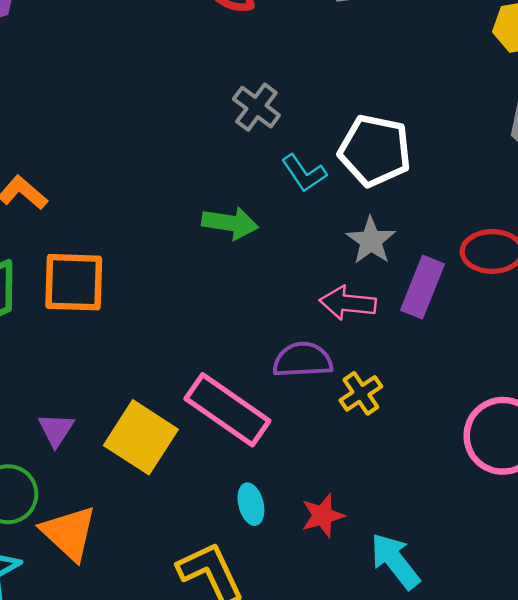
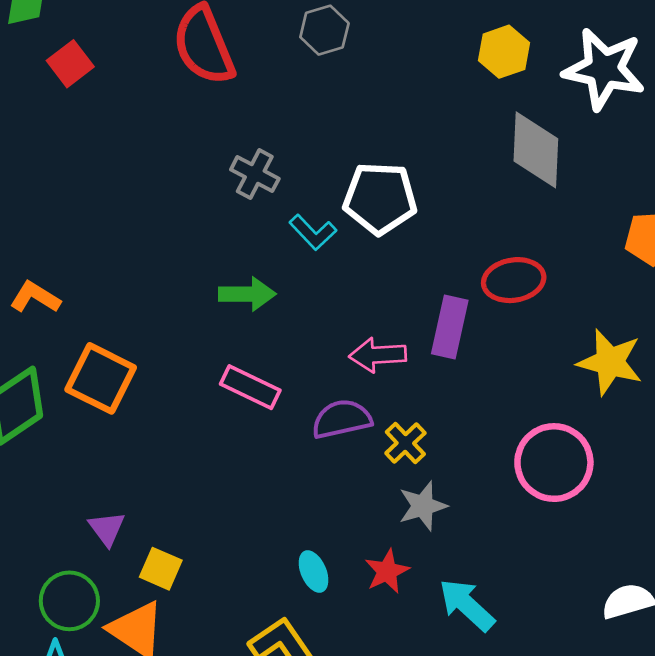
gray star: (371, 241) -> (423, 506), moved, turned 30
orange square: (74, 282) -> (101, 378), turned 34
pink rectangle: (227, 410) -> (250, 387), moved, size x0.7
yellow square: (141, 437) -> (161, 569), moved, size x0.6

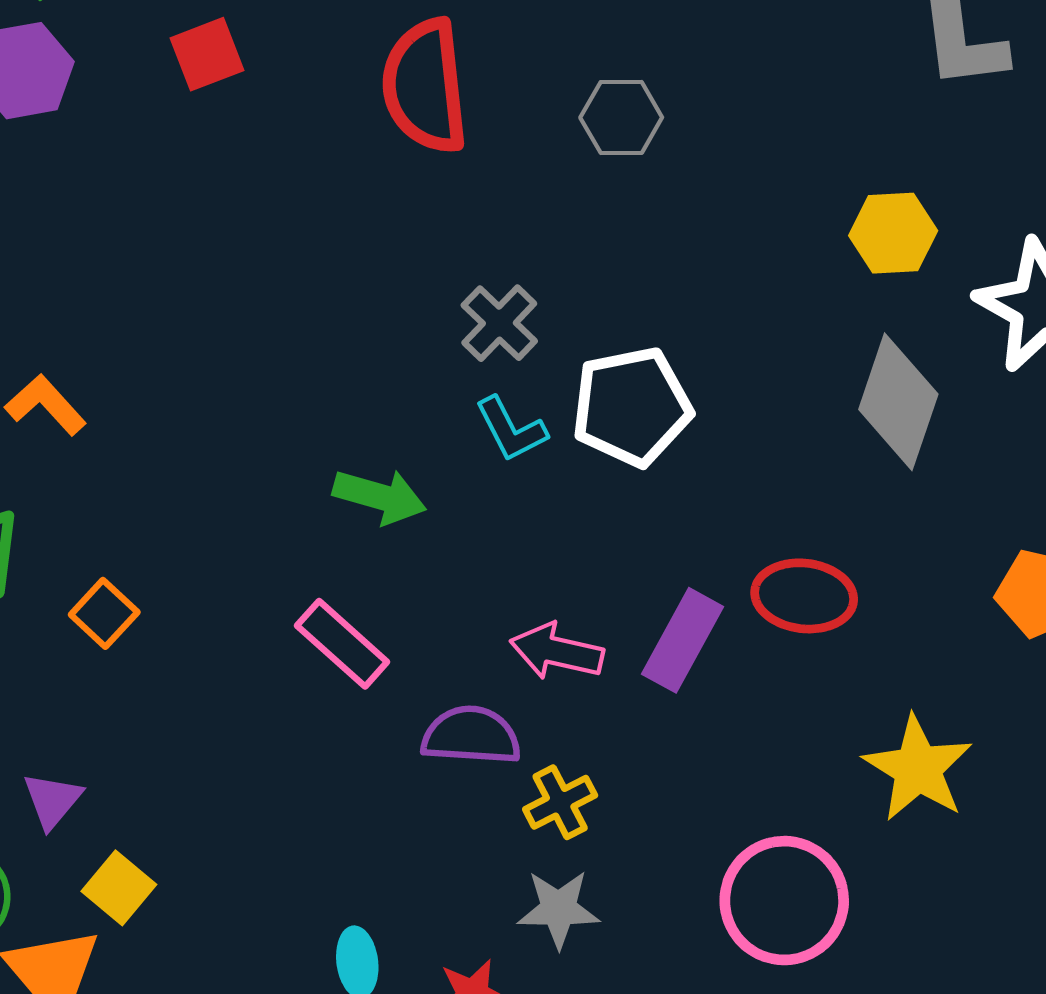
gray cross: (255, 174) -> (499, 323), moved
white pentagon: (380, 198) -> (632, 407), turned -30
orange square: (101, 378) -> (104, 613), moved, size x0.6

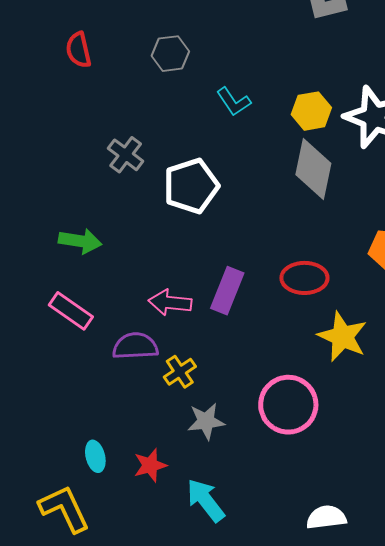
red semicircle: (425, 86) -> (78, 50), size x0.6
yellow hexagon: (893, 233) -> (311, 111), moved
cyan L-shape: (511, 429) -> (234, 102), moved
red ellipse: (804, 596) -> (304, 278), moved
gray star: (559, 909) -> (206, 421), moved

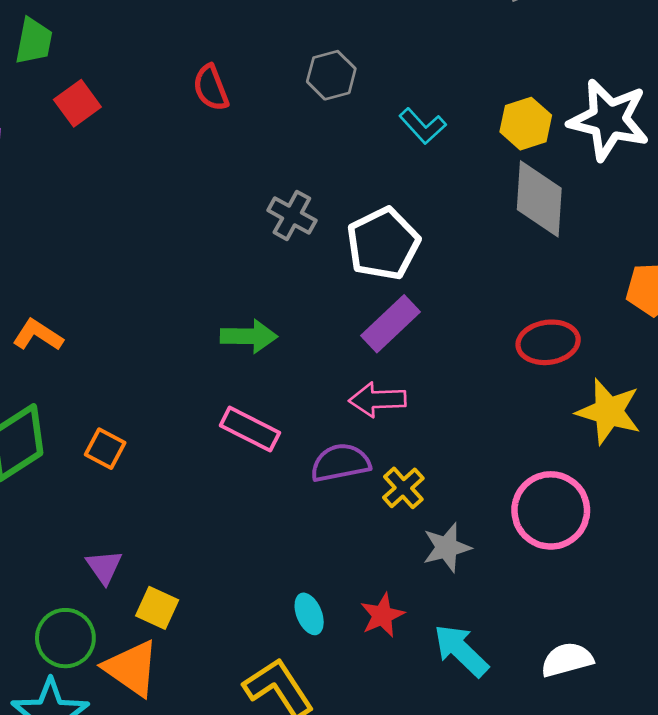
purple rectangle: (227, 291) -> (391, 324), moved, turned 33
white semicircle: (326, 517) -> (567, 660), moved

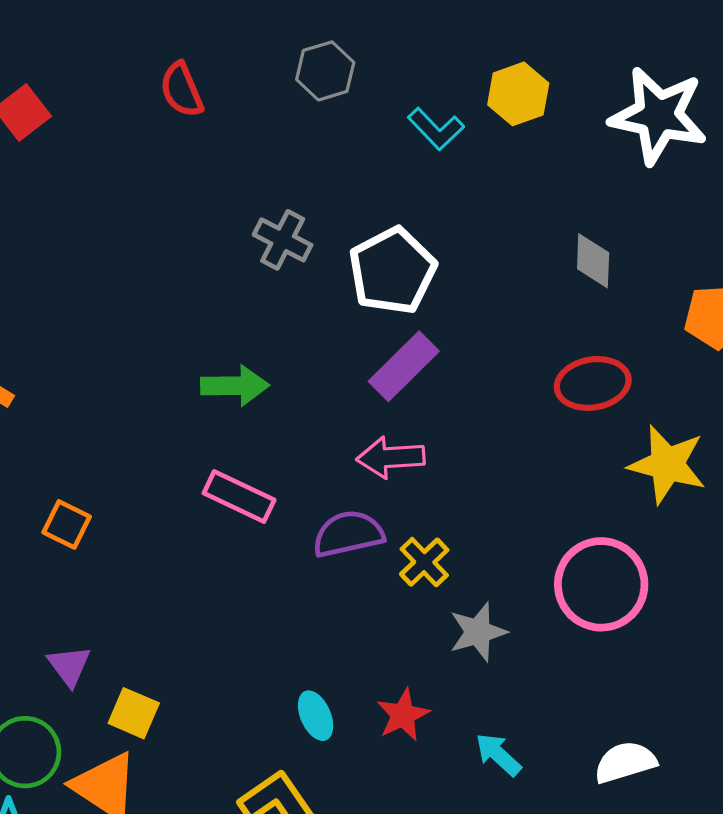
yellow hexagon: (526, 124) -> (518, 94), moved
gray diamond: (539, 199) -> (593, 261), moved, size x0.6
cyan arrow: (461, 650) -> (498, 755), size x0.7

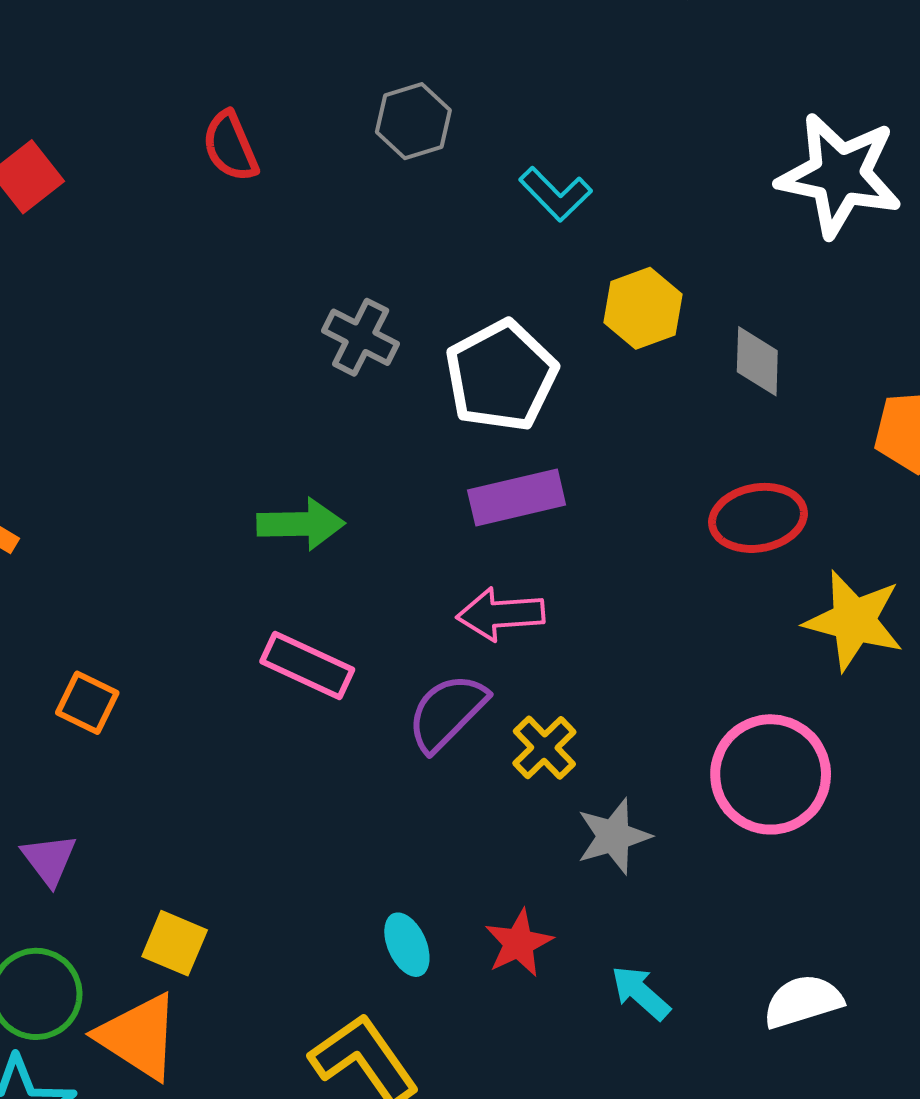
yellow hexagon: (518, 94) -> (643, 308), moved
purple rectangle: (404, 366) -> (517, 498), turned 32
purple semicircle: (348, 534) -> (447, 712), turned -32
purple triangle: (69, 666) -> (49, 859), moved

